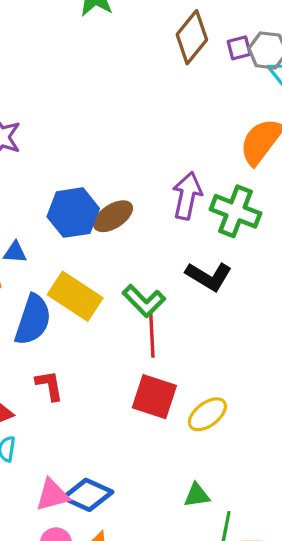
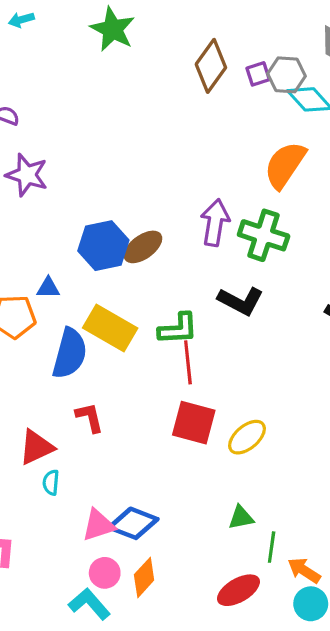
green L-shape: (144, 301) -> (178, 329), turned -45

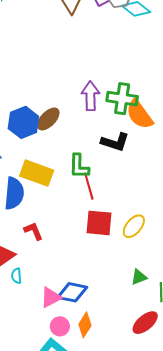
orange semicircle: (285, 165) -> (139, 114), moved, turned -60
green L-shape: (178, 329) -> (79, 166), turned 104

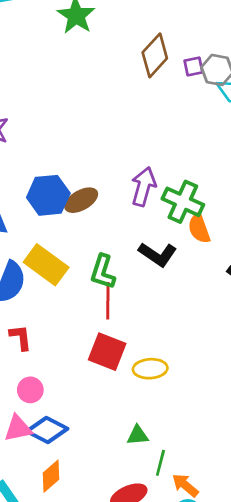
orange semicircle: (139, 114) -> (199, 228), size x0.7
yellow ellipse: (134, 226) -> (150, 369), turned 30
pink circle: (60, 326) -> (30, 390), moved

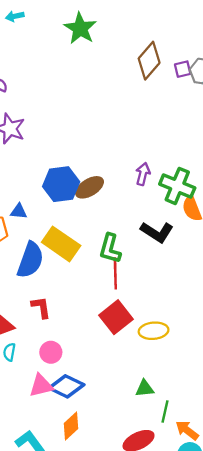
purple arrow: (144, 187) -> (143, 174), size x0.7
red square: (107, 352) -> (116, 317), turned 32

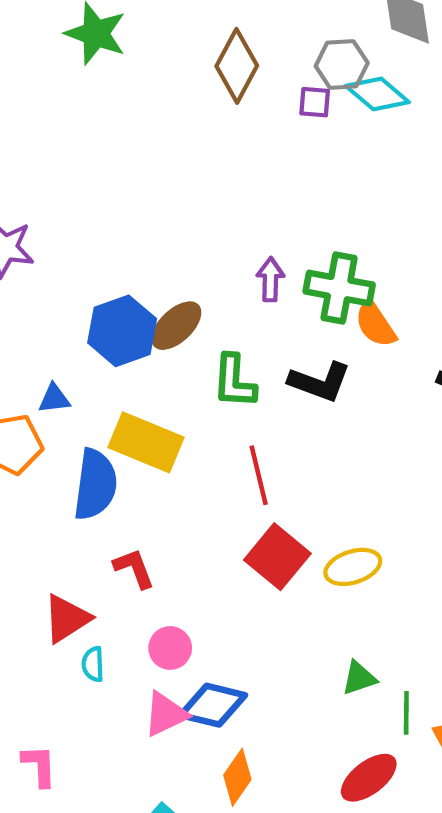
purple square: (183, 69) -> (315, 102), moved, turned 30
green L-shape: (110, 248) -> (234, 381), moved

